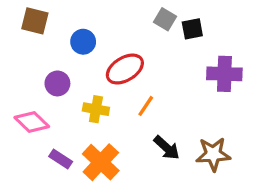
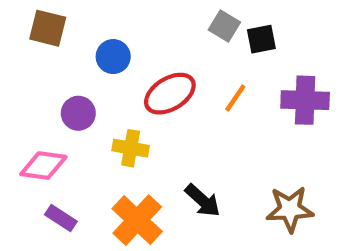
orange line: (146, 106) -> (235, 98), moved
pink diamond: (32, 122) -> (43, 166), turned -36
black arrow: (167, 148) -> (203, 200), moved
purple rectangle: (61, 159) -> (61, 218), moved

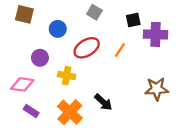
gray square: (224, 26) -> (94, 12), moved
purple cross: (305, 100) -> (155, 34), moved
brown star: (290, 209) -> (157, 89), moved

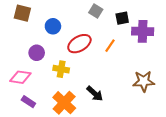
gray square: (94, 12) -> (96, 11), moved

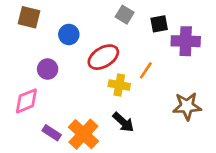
orange line: (110, 46) -> (146, 70), moved
yellow cross: (61, 69) -> (119, 85), moved
pink diamond: (20, 77) -> (26, 101), turned -30
purple rectangle: (28, 102) -> (52, 133), moved

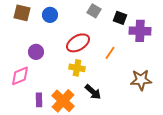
black square: (159, 24) -> (120, 18), turned 32
blue circle: (69, 35) -> (50, 15), moved
yellow cross: (119, 85) -> (77, 68), moved
purple rectangle: (52, 133) -> (39, 100), turned 56

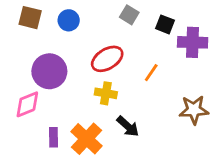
purple circle: (36, 52) -> (49, 71), size x1.6

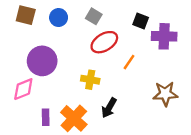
gray square: (129, 15) -> (94, 16), moved
red ellipse: (107, 59) -> (104, 42), moved
black arrow: (128, 126) -> (109, 108), turned 78

